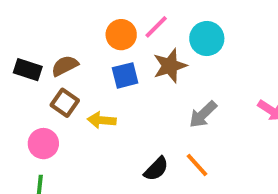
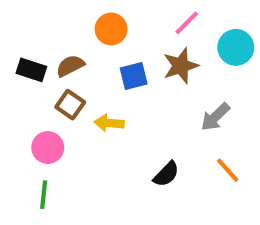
pink line: (156, 27) -> (187, 23), moved
orange circle: (121, 35) -> (111, 29), moved
cyan circle: (207, 39) -> (236, 47), moved
orange line: (197, 165) -> (228, 170), moved

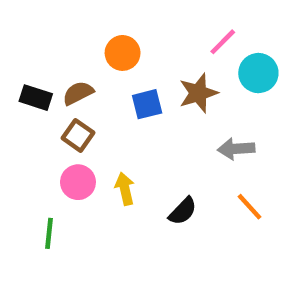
pink line: (187, 23) -> (223, 42), moved
gray arrow: (215, 117) -> (236, 149), turned 40
yellow arrow: (109, 123) -> (125, 189), moved, turned 72
pink circle: (48, 148) -> (78, 182), moved

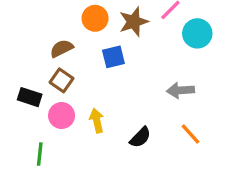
brown star: (198, 93) -> (134, 22), moved
black rectangle: (36, 98) -> (30, 97), moved

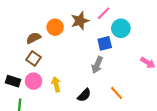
orange circle: (95, 18) -> (55, 27), moved
blue square: (113, 57) -> (105, 43), moved
gray arrow: (181, 90) -> (97, 65), moved, turned -63
black rectangle: (30, 97) -> (13, 81), moved

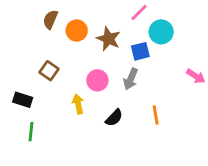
brown star: (80, 21) -> (109, 39), moved, turned -30
brown semicircle: (34, 38) -> (50, 19), moved, turned -40
pink circle: (34, 81) -> (97, 80), moved
orange line: (117, 93) -> (156, 115), turned 32

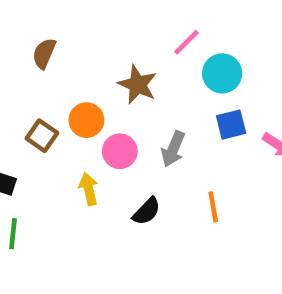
orange circle: (77, 31) -> (86, 120), moved
blue square: (140, 51) -> (231, 125), moved

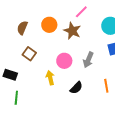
pink line: (187, 42) -> (81, 12), moved
brown semicircle: (44, 53) -> (22, 28), moved
orange circle: (86, 120) -> (49, 25), moved

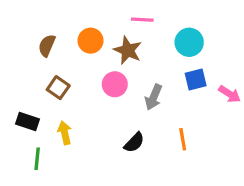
pink line: (81, 12) -> (142, 20), turned 48
pink circle: (64, 61) -> (115, 84), moved
yellow arrow: (50, 78) -> (65, 133), moved

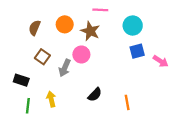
gray arrow: (154, 97) -> (65, 68), moved
yellow arrow: (65, 133) -> (51, 99), moved
orange line: (183, 139) -> (127, 102), moved

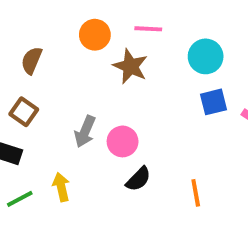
orange circle: (65, 24) -> (95, 35), moved
pink circle: (81, 54) -> (123, 141), moved
brown square: (42, 57) -> (24, 112), moved
green line: (28, 106) -> (20, 199), turned 56

